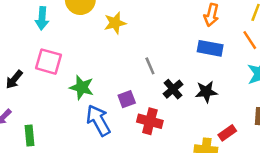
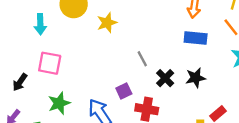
green star: (82, 87) -> (59, 103), moved, turned -30

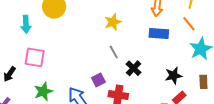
yellow star: (107, 23) -> (113, 22), moved
black star: (196, 78) -> (173, 76), moved

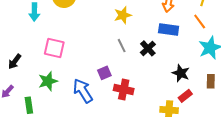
pink square: (35, 57) -> (54, 48), moved
black cross: (134, 68) -> (148, 48), moved
black star: (173, 76) -> (181, 73), turned 30

